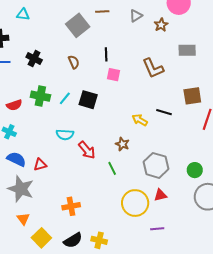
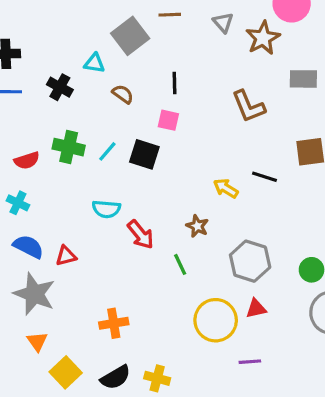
cyan triangle: (23, 14) -> (94, 63), moved
gray triangle: (136, 16) -> (223, 23), turned -40
brown star: (161, 25) -> (263, 38), size x1.5
brown semicircle: (74, 62) -> (123, 94), turned -32
pink square: (113, 75) -> (168, 120), moved

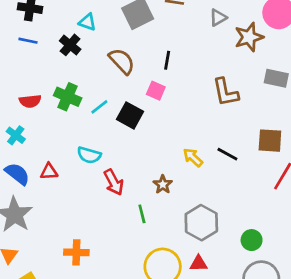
gray triangle: (223, 23) -> (218, 18), turned 30
cyan triangle: (94, 63) -> (87, 22), moved
brown semicircle: (123, 94) -> (122, 61), size x1.5
red triangle: (66, 256) -> (49, 172), moved

